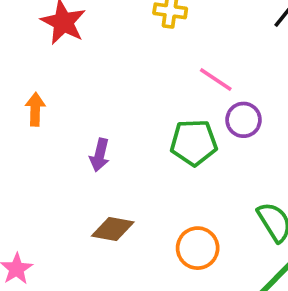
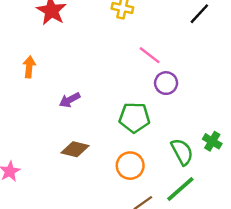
green pentagon: (194, 143) -> (134, 118), moved
purple arrow: (100, 155) -> (70, 100), turned 45

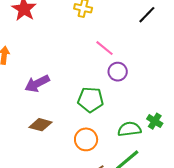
purple arrow: (70, 100) -> (37, 84), size x1.4
green semicircle: (182, 152) -> (129, 129), turned -70

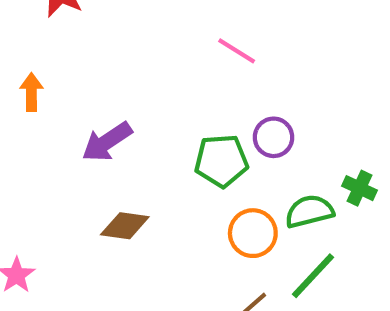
purple circle: (118, 72) -> (274, 137), moved
orange circle: (86, 139) -> (253, 233), moved

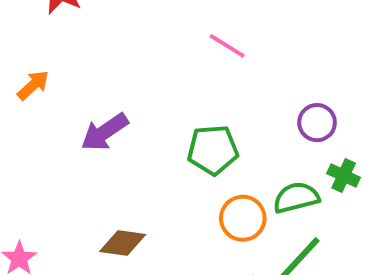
orange arrow: (31, 92) -> (33, 85), turned 48
purple circle: (274, 137) -> (317, 123), moved
brown diamond: (125, 226) -> (123, 243), moved

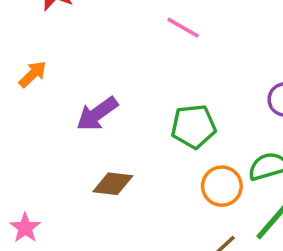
pink line: (227, 46) -> (183, 28), moved
brown diamond: (123, 243) -> (113, 184), moved

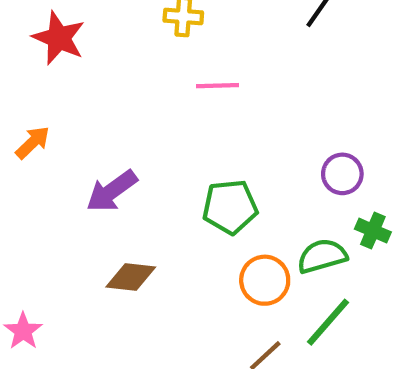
pink line: (183, 28) -> (217, 86), turned -32

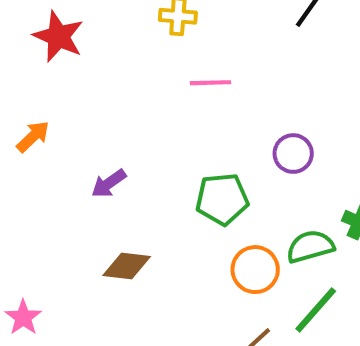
purple circle: (342, 174) -> (293, 154), moved
purple arrow: (112, 191) -> (109, 183), size x0.7

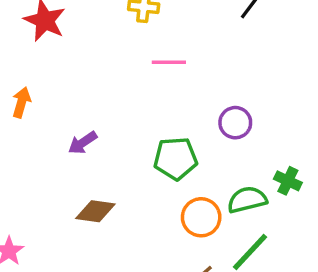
orange arrow: (33, 137) -> (21, 102), turned -32

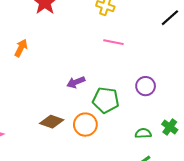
purple arrow: (83, 143) -> (76, 82), moved
green semicircle: (247, 200) -> (143, 133), size x0.7
orange circle: (201, 217) -> (85, 125), moved

